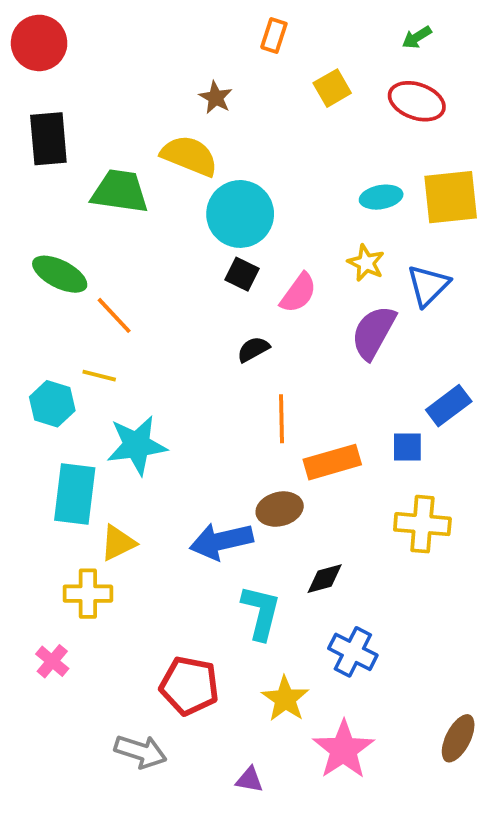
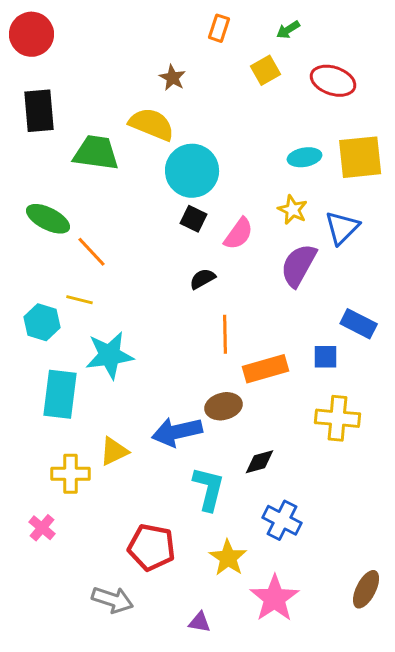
green arrow: (417, 37) -> (288, 30), moved
blue rectangle: (449, 406) -> (359, 324), turned 64
yellow triangle: (118, 543) -> (114, 451), moved

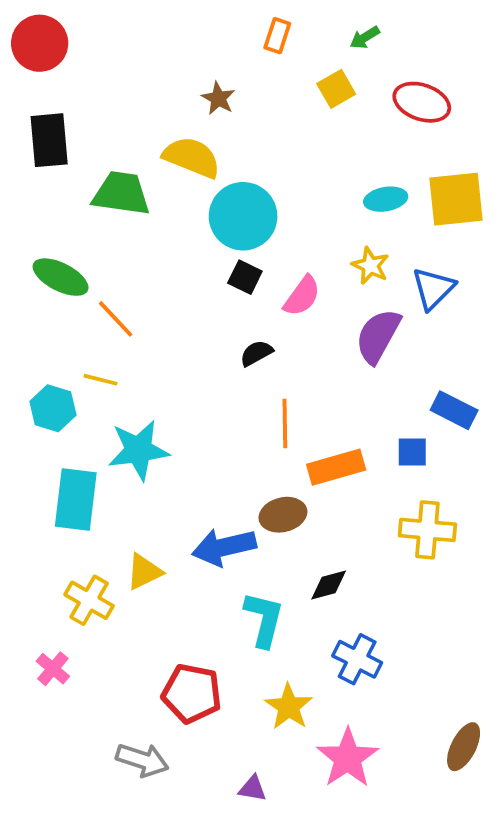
yellow cross: (71, 474) -> (89, 600), turned 30

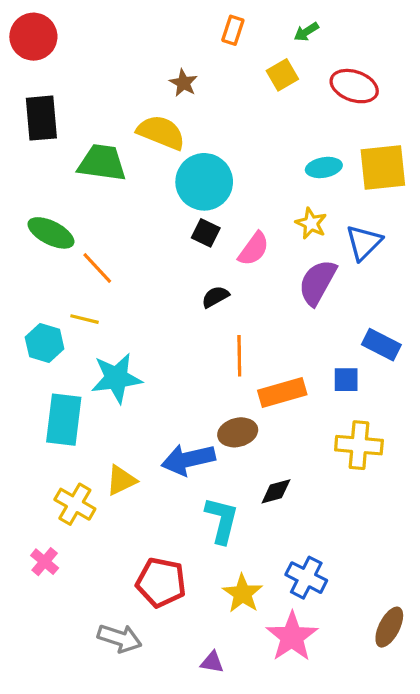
blue cross: (357, 659) -> (306, 578), moved

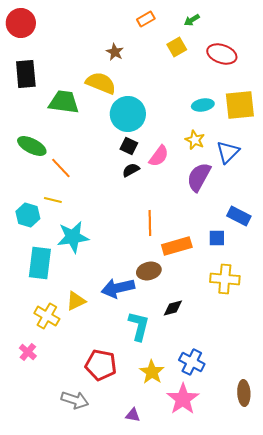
orange rectangle: (233, 30) -> (146, 19), turned 42
black semicircle: (215, 297) -> (131, 170), moved
brown ellipse: (389, 627) -> (244, 393), turned -30

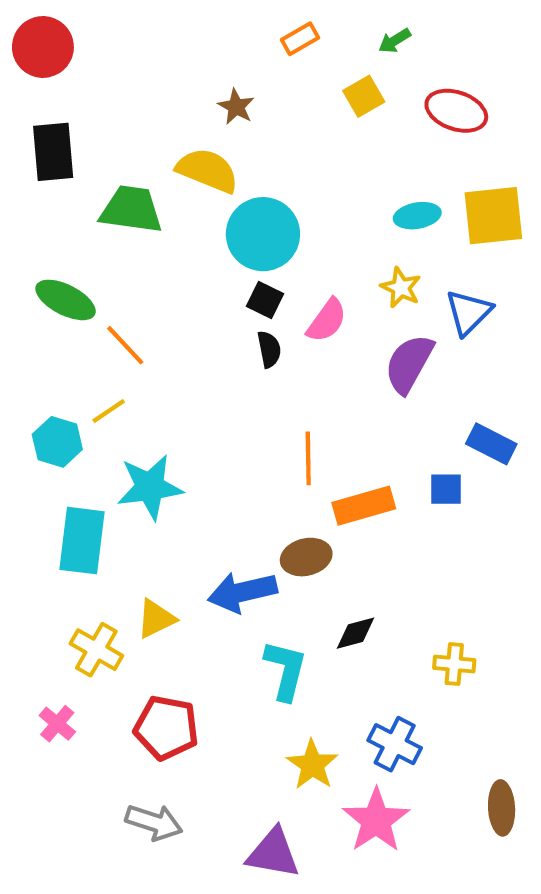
black semicircle: (131, 170) -> (269, 349), turned 108
yellow line: (53, 200) -> (109, 411), turned -48
yellow cross: (225, 279) -> (454, 664), moved, size x0.7
red pentagon: (101, 365) -> (166, 728), moved
purple triangle: (133, 415) -> (273, 853), size x1.8

